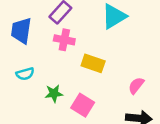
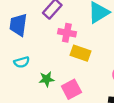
pink cross: (64, 40) -> (67, 33), moved
pink square: (83, 105) -> (71, 89), turned 30

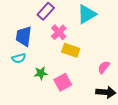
blue trapezoid: (18, 25) -> (24, 36), moved
pink cross: (67, 33) -> (59, 32), turned 35

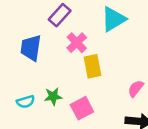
yellow rectangle: (71, 50) -> (92, 66), turned 60
cyan semicircle: (19, 58) -> (26, 102), moved

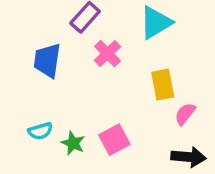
yellow rectangle: (92, 66) -> (163, 85), moved
green star: (53, 96) -> (73, 143), moved, turned 30

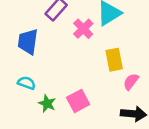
pink cross: (108, 54) -> (83, 29), moved
cyan semicircle: (40, 131) -> (26, 83), moved, turned -144

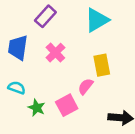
pink cross: (83, 29) -> (55, 53), moved
pink semicircle: (131, 82) -> (85, 86), moved

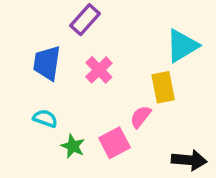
cyan triangle: (97, 20) -> (182, 46), moved

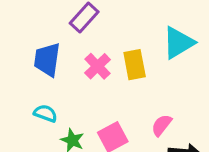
yellow rectangle: (163, 87) -> (135, 65), moved
pink semicircle: (141, 117) -> (162, 125), moved

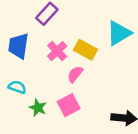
yellow rectangle: (135, 65) -> (85, 50), turned -50
pink semicircle: (162, 125) -> (75, 74), moved

